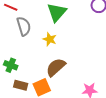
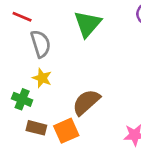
yellow star: (50, 39) -> (42, 78), moved

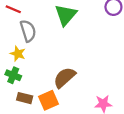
yellow star: (42, 78) -> (18, 54), moved

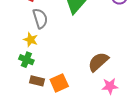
brown semicircle: (64, 78) -> (98, 62), moved

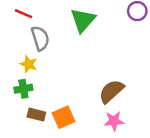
green cross: (26, 60) -> (23, 89), turned -32
pink star: (110, 86) -> (114, 121), moved

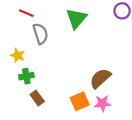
yellow star: (29, 64) -> (18, 55), moved
brown rectangle: (36, 115) -> (37, 98), turned 40
orange square: (64, 117) -> (80, 101), moved

